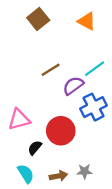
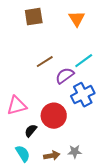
brown square: (38, 19) -> (34, 17), turned 30
orange triangle: (87, 21) -> (77, 19), turned 30

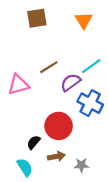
blue cross: (83, 95) -> (90, 103), turned -35
pink triangle: (17, 106) -> (18, 85), moved
brown arrow: (52, 156) -> (56, 156), moved

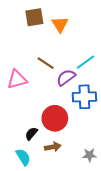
orange triangle: (84, 20) -> (60, 24), moved
brown line: (49, 67) -> (46, 63), turned 66
blue cross: (90, 103) -> (84, 97), turned -30
gray star: (81, 165) -> (90, 155), moved

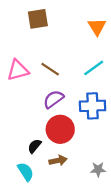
orange triangle: (60, 24) -> (97, 27), moved
purple semicircle: (66, 77) -> (54, 99), moved
pink triangle: (17, 79) -> (18, 70), moved

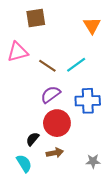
cyan line: (94, 68) -> (76, 65), moved
pink triangle: (18, 70) -> (18, 52), moved

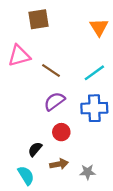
cyan line: (76, 65) -> (94, 73), moved
red circle: (57, 123) -> (61, 132), size x0.6
gray star: (93, 161) -> (88, 172), moved

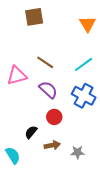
pink triangle: (19, 56) -> (17, 76), moved
purple semicircle: (54, 101) -> (48, 90), turned 78
blue cross: (94, 108) -> (84, 96), turned 30
cyan semicircle: (26, 175) -> (13, 155), moved

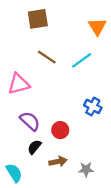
brown line: (45, 62) -> (47, 57), moved
cyan line: (84, 64) -> (82, 60), moved
purple semicircle: (48, 90) -> (30, 121), moved
blue cross: (84, 96) -> (93, 106), size x0.7

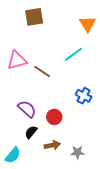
brown line: (47, 57) -> (42, 71), moved
pink triangle: (19, 84) -> (17, 60), moved
cyan semicircle: (14, 173) -> (13, 155), turned 72

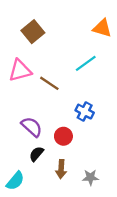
brown square: (34, 17) -> (33, 32), moved, turned -30
orange triangle: (88, 24) -> (102, 28), turned -42
blue cross: (84, 96) -> (85, 112), moved
brown arrow: (52, 145) -> (61, 169), turned 105

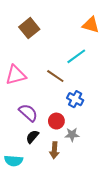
pink triangle: (20, 70) -> (16, 75), moved
brown line: (49, 83) -> (55, 76), moved
gray star: (90, 177) -> (72, 135), moved
cyan semicircle: (15, 181) -> (14, 161), turned 54

